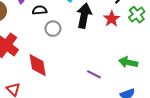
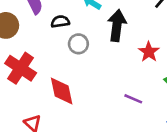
red star: (112, 19) -> (149, 52), moved

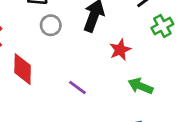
purple line: (133, 99) -> (77, 87), moved

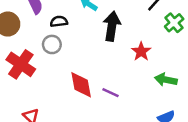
gray circle: (51, 25) -> (52, 44), moved
red diamond: (23, 69) -> (81, 85), moved

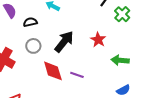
black arrow: (112, 26) -> (64, 42), moved, turned 35
gray circle: (52, 44) -> (33, 46), moved

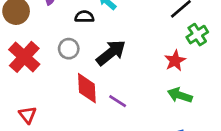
black semicircle: (30, 22) -> (84, 17), moved
red star: (98, 40) -> (175, 61), moved

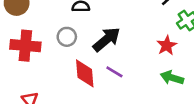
red cross: (24, 57) -> (25, 46), turned -36
purple line: (118, 101) -> (114, 72), moved

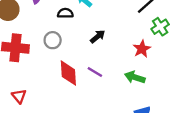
black arrow: (107, 39) -> (98, 36), moved, size x0.6
green arrow: (172, 78) -> (135, 77), moved

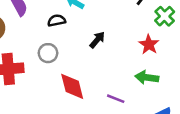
purple line: (95, 72) -> (116, 99), moved

